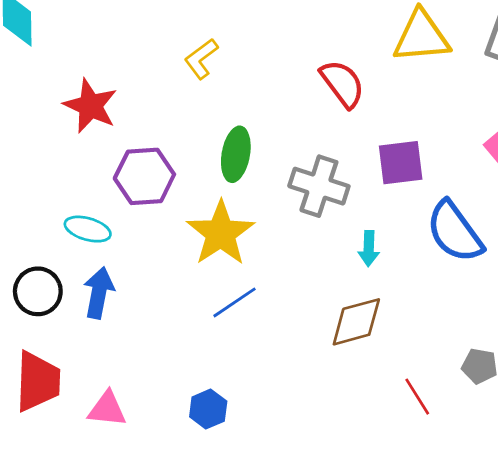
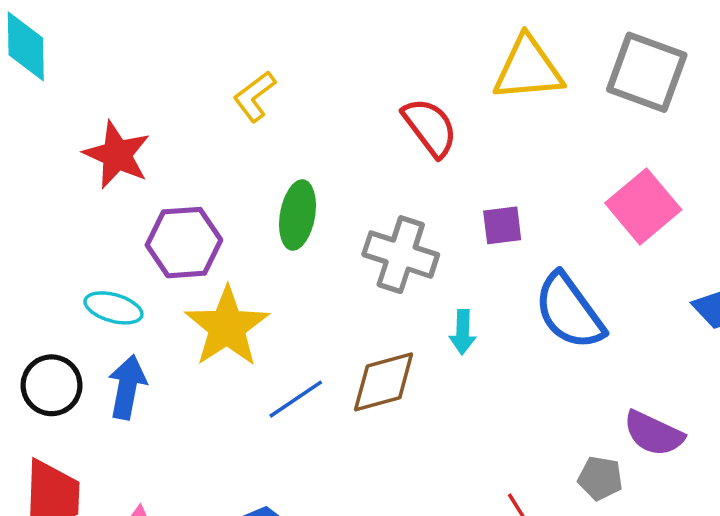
purple square: (401, 163) -> (502, 225), size x0.7
yellow star: (221, 233) -> (227, 327), moved
brown diamond: (356, 322) -> (384, 382), moved

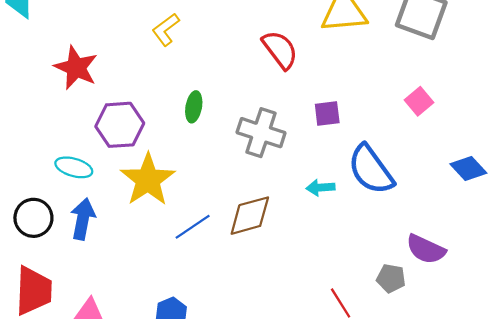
pink square: (643, 206) -> (419, 101), size x0.6
green ellipse: (298, 215) -> (194, 107), size x0.7
cyan arrow: (463, 332) -> (320, 188), moved, turned 84

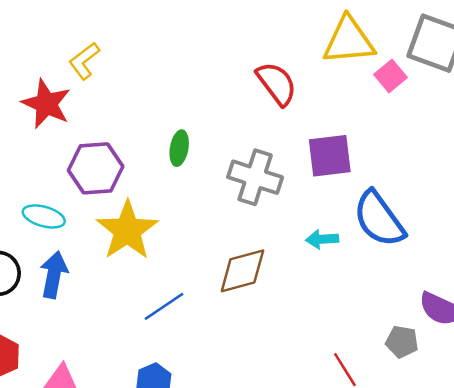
yellow L-shape: (166, 30) -> (84, 61), moved
pink square: (419, 101) -> (390, 76), moved
purple square: (327, 114) -> (330, 156), size x1.5
blue line: (193, 227) -> (164, 306), moved

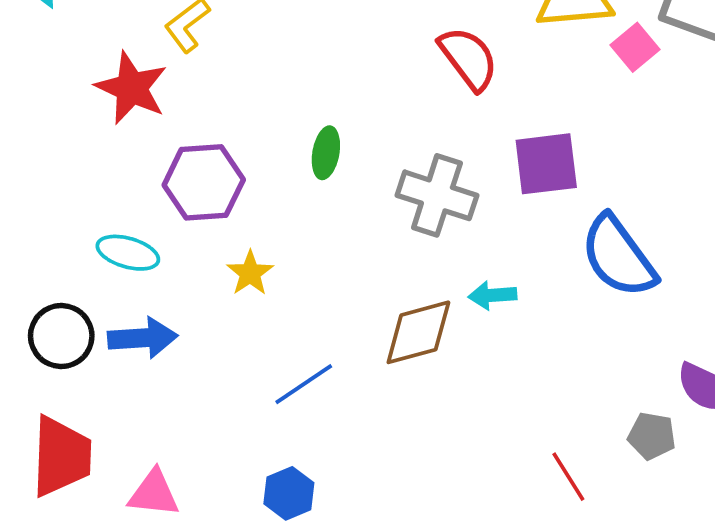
yellow star: (127, 230) -> (250, 273), size x0.5
cyan arrow: (322, 239) -> (492, 295), moved
blue arrow: (54, 275) -> (143, 338), turned 75

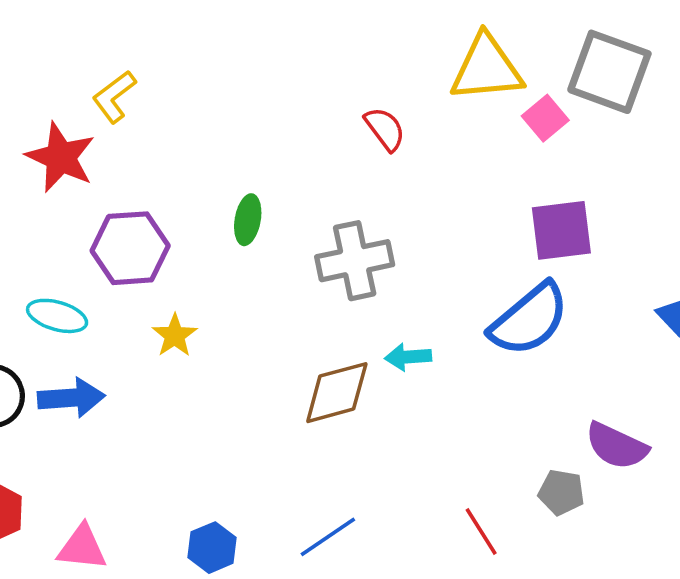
red semicircle: (468, 58) -> (385, 129), size x0.7
purple square: (546, 164) -> (561, 230), moved
gray cross: (437, 195) -> (355, 261), turned -30
blue semicircle: (618, 256) -> (529, 319), turned -94
blue line: (304, 384) -> (328, 537), moved

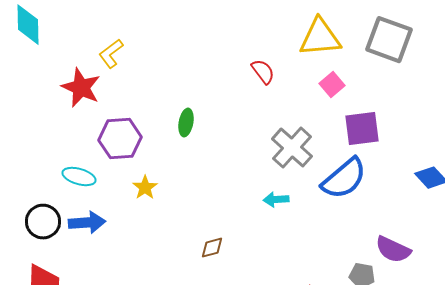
pink square: (545, 118) -> (332, 85), moved
gray cross: (355, 261) -> (292, 148), moved, turned -36
brown diamond: (337, 393) -> (212, 248), moved, size x0.6

